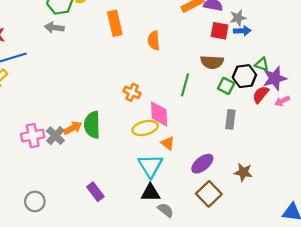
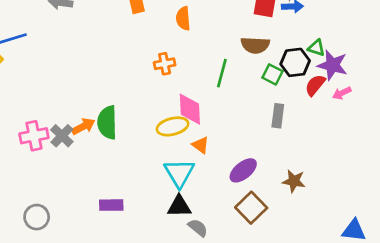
purple star: (275, 78) -> (332, 65), turned 30
orange cross: (132, 92) -> (165, 64), moved, turned -35
purple rectangle: (95, 192) -> (111, 205), turned -54

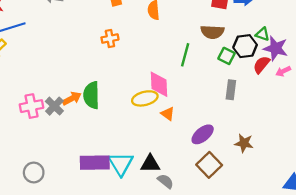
orange cross: (165, 64) -> (110, 39), moved
cyan triangle: (179, 173) -> (121, 164), moved
purple rectangle: (111, 205) -> (95, 163), size x1.5

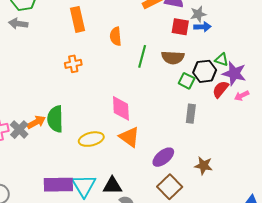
green line: (185, 55) -> (142, 56), moved
yellow ellipse: (145, 98) -> (91, 139), moved
orange triangle: (168, 114) -> (129, 137), size x1.5

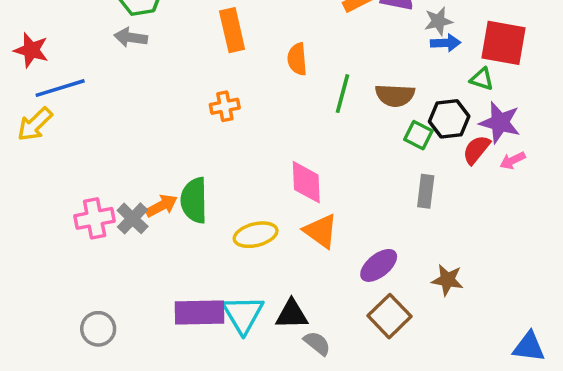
red square: (180, 27) -> (504, 43), moved, size x1.5
green triangle: (222, 60) -> (482, 79), moved

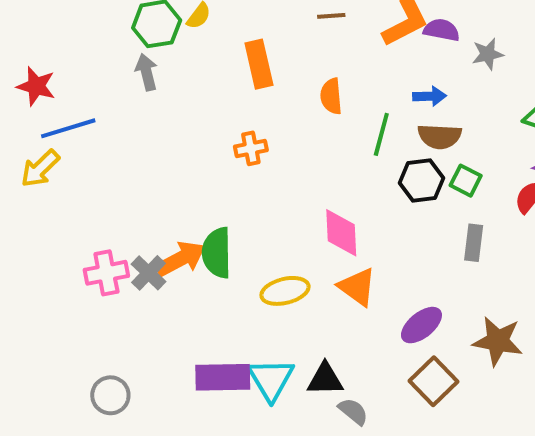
gray arrow: (131, 37) -> (147, 72), turned 68
blue arrow: (446, 43) -> (430, 96), moved
black hexagon: (449, 119) -> (421, 181), moved
orange arrow: (161, 206) -> (181, 259), size x1.4
brown star: (447, 280) -> (498, 341), size x1.4

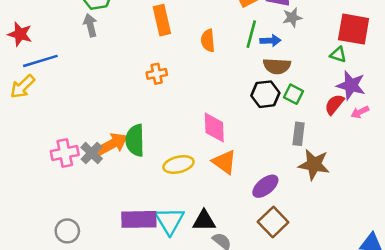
gray star: (488, 54) -> (292, 18), moved
green line: (381, 134) -> (251, 34), moved
brown star: (498, 341) -> (314, 164), moved

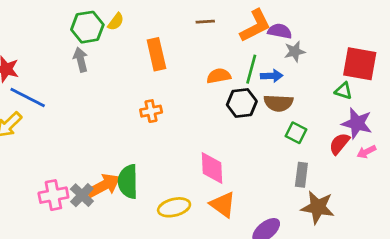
orange semicircle: (208, 41) -> (219, 76), moved, turned 85
blue line: (40, 61) -> (28, 98), turned 44
black hexagon: (265, 94) -> (242, 103), moved

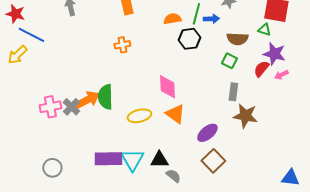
brown semicircle: (278, 103) -> (237, 39), moved

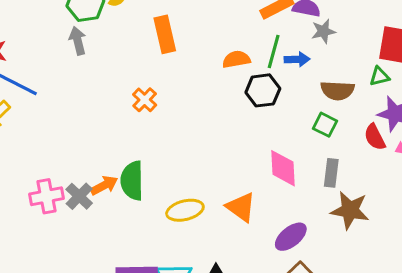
green triangle: (264, 30) -> (379, 76), turned -32
orange cross: (122, 45) -> (145, 100), moved, turned -35
red semicircle: (261, 69) -> (375, 137), turned -66
pink diamond: (167, 87) -> (283, 168), moved
orange arrow: (87, 100) -> (104, 185), size x0.7

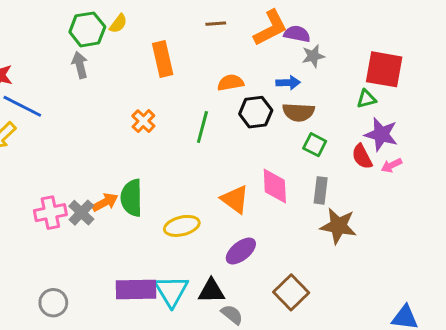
green line: (274, 52) -> (202, 127), moved
brown semicircle: (337, 90) -> (298, 112), moved
orange triangle: (241, 207) -> (235, 199), moved
purple ellipse: (291, 237) -> (241, 251), moved

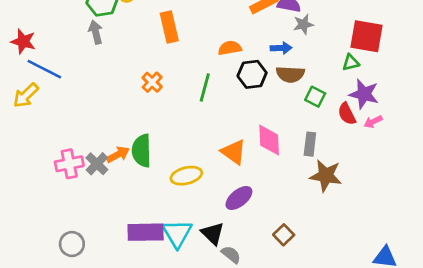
green square: (315, 145) -> (315, 97), moved
black triangle: (211, 291) -> (213, 233), turned 45
brown square: (291, 292) -> (284, 235), size x0.7

